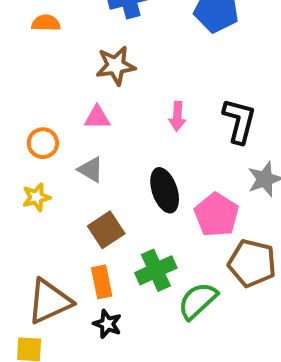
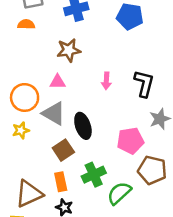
orange circle: (43, 143) -> (25, 97), size x1.5
gray triangle: (91, 170) -> (54, 113), size x1.5
black ellipse: (165, 190) -> (83, 126), moved
pink pentagon: (216, 215) -> (130, 141), turned 30

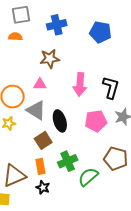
pink arrow: (106, 81) -> (80, 85), size x1.6
pink pentagon: (130, 141) -> (96, 121), moved

